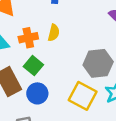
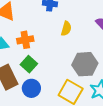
yellow semicircle: (54, 33) -> (66, 29), moved

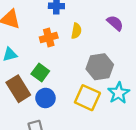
orange cross: (25, 40) -> (49, 37), moved

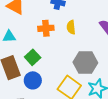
yellow semicircle: (76, 31) -> (71, 27), turned 152

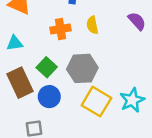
gray hexagon: (85, 63) -> (82, 68), moved

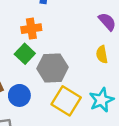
yellow semicircle: (92, 25) -> (102, 54), moved
green square: (47, 67) -> (25, 54), moved

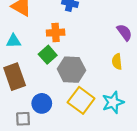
blue circle: (19, 95) -> (42, 103), moved

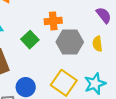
orange cross: (56, 33) -> (53, 21), moved
gray hexagon: (71, 70) -> (70, 42), moved

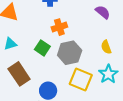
gray hexagon: (70, 42) -> (70, 53), moved
yellow semicircle: (97, 44) -> (106, 47), moved

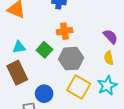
purple semicircle: (103, 12) -> (111, 37), moved
cyan triangle: (10, 44) -> (19, 47), moved

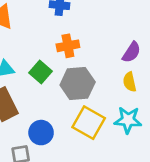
purple semicircle: (111, 37) -> (131, 52), turned 77
cyan star: (107, 86) -> (128, 120), turned 30

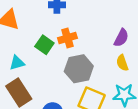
green square: (41, 72) -> (44, 45), moved

